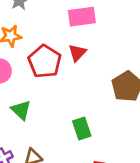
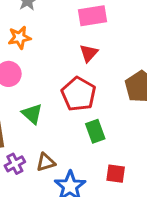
red pentagon: (45, 61) -> (79, 94), moved

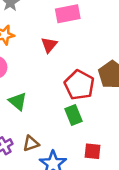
red triangle: (89, 53) -> (49, 45), moved
red pentagon: (79, 94) -> (79, 85), moved

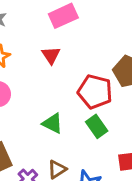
green triangle: (18, 101) -> (53, 123), moved

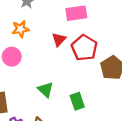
red pentagon: (95, 92) -> (84, 48), moved

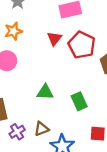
green triangle: (46, 90) -> (45, 92), turned -35

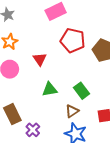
red triangle: (54, 39) -> (40, 59), moved
brown triangle: (42, 129) -> (72, 111), moved

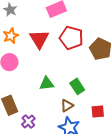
red triangle: (40, 59) -> (39, 39), moved, size x1.5

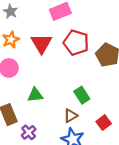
green triangle: (47, 83) -> (35, 95), moved
red square: (98, 112) -> (104, 123), turned -32

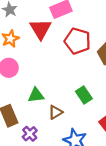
red triangle: (41, 43) -> (41, 29), moved
brown triangle: (71, 116) -> (55, 112), moved

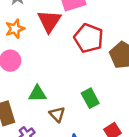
brown triangle: (55, 112) -> (57, 114), turned -48

